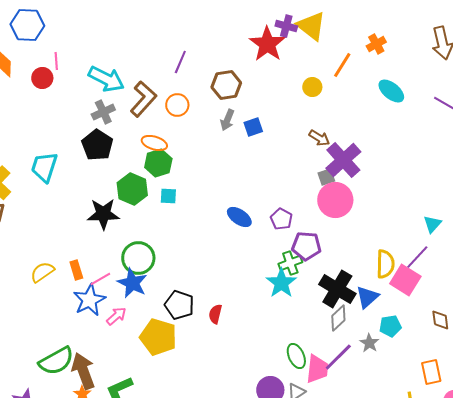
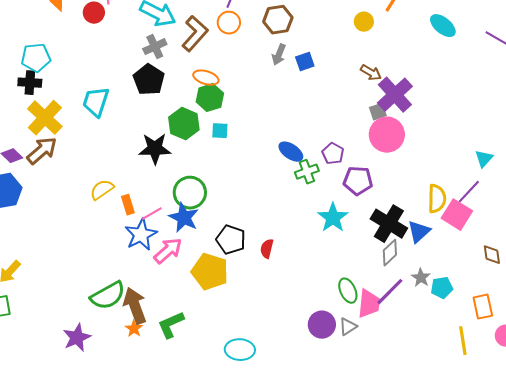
orange circle: (177, 105) -> (229, 23), moved
green cross: (290, 263) -> (307, 172), moved
yellow semicircle: (42, 272) -> (102, 190), moved
pink arrow: (116, 316) -> (168, 251), size x1.4
cyan pentagon: (390, 326) -> (442, 288), moved

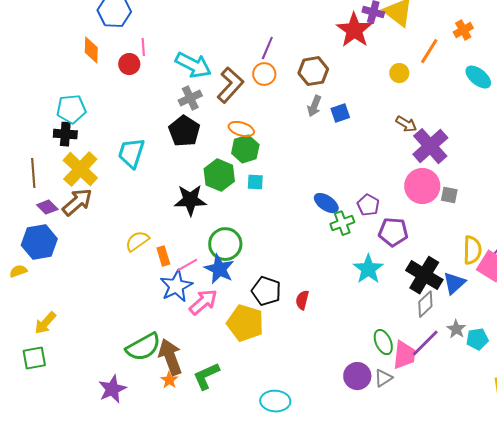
gray square: (378, 112) -> (449, 195), moved, turned 30

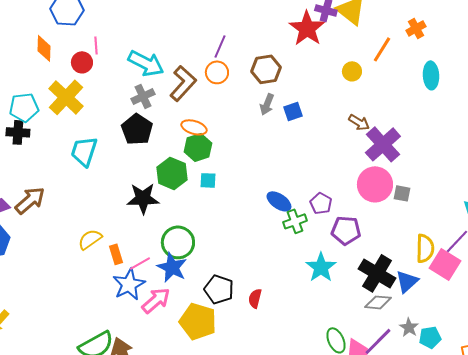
cyan ellipse: (478, 77) -> (431, 75), turned 48
yellow cross: (80, 169) -> (66, 97), moved
gray diamond: (425, 304) -> (378, 302), turned 48

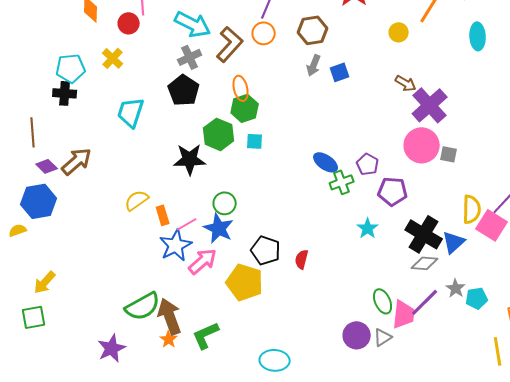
yellow cross: (66, 97) -> (113, 58), size x0.6
orange ellipse: (194, 127) -> (241, 88), turned 60
green circle: (178, 242) -> (225, 203), size x0.7
cyan star: (321, 267) -> (368, 228), size x0.7

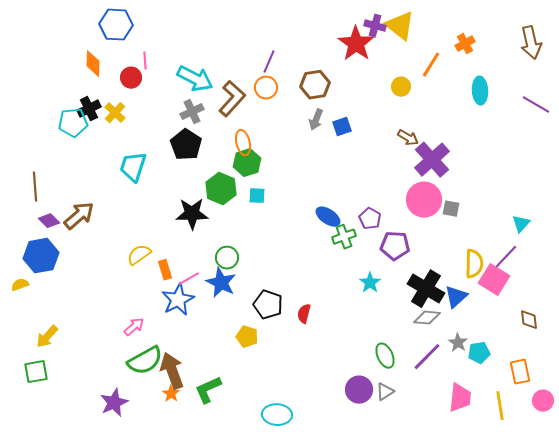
black cross: (65, 93) -> (89, 109), moved, turned -30
pink arrow: (203, 261) -> (134, 327), moved, size x0.7
yellow pentagon: (245, 282) -> (247, 337), size x0.6
pink trapezoid: (404, 314) -> (460, 398), moved

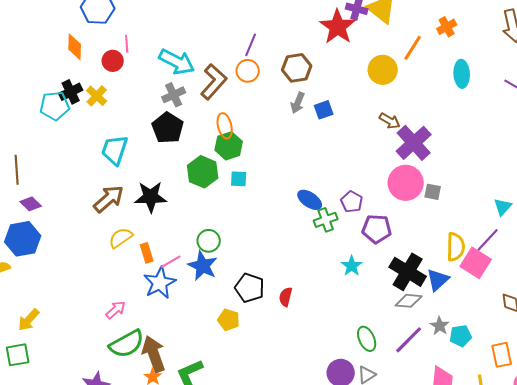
yellow circle: (401, 87) -> (383, 70), size x1.5
black star: (192, 214) -> (151, 197), moved
brown arrow: (79, 216) -> (109, 199), moved

